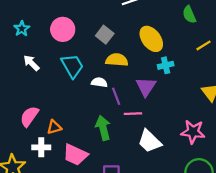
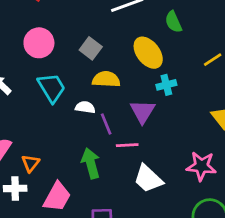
green semicircle: (189, 15) -> (173, 22), moved
orange triangle: (54, 127) -> (31, 163), turned -35
pink trapezoid: (75, 155) -> (57, 197), turned -85

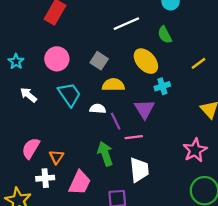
pink star: (201, 166) -> (195, 150), turned -30
white trapezoid: (148, 179) -> (139, 170), moved, turned -135

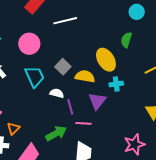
white line: (126, 24) -> (65, 21), moved
green semicircle: (165, 35) -> (126, 40), turned 35
gray square: (99, 61) -> (63, 67), moved
yellow semicircle: (113, 85) -> (85, 76), moved
green arrow: (105, 154) -> (56, 133), turned 70

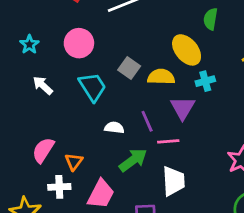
white semicircle: (57, 93) -> (114, 128), moved

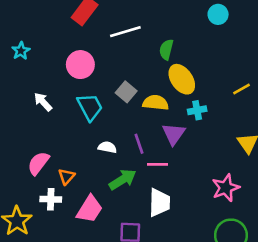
green semicircle: (211, 19) -> (166, 50), moved
cyan star: (29, 44) -> (21, 51), moved

